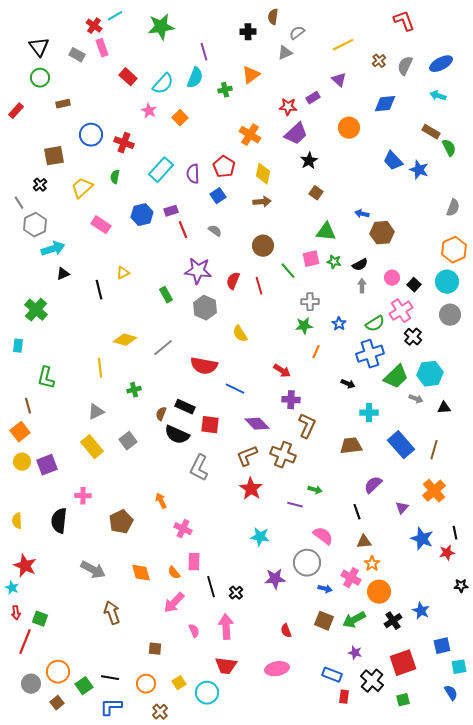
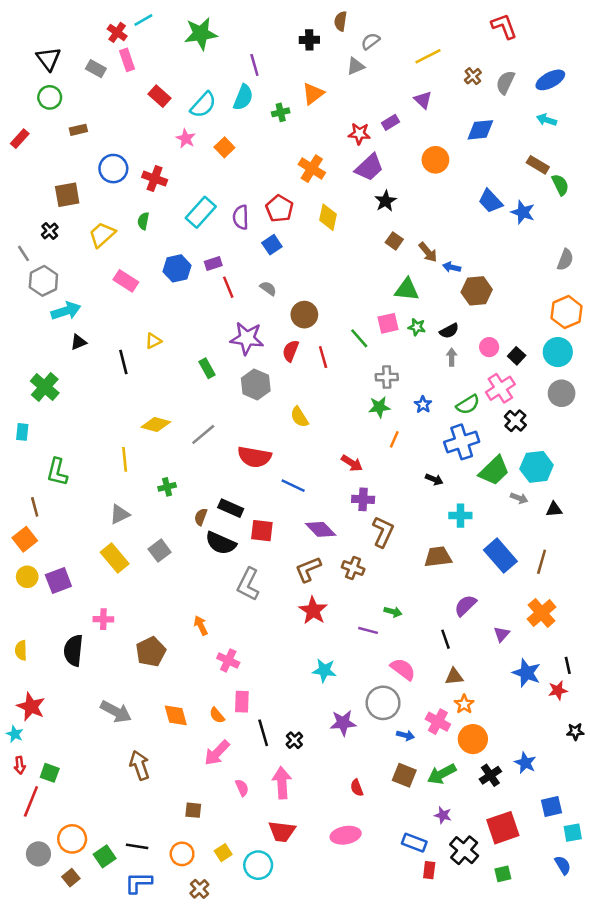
brown arrow: (262, 202) -> (428, 252), moved, turned 54
brown circle: (263, 246) -> (304, 315), moved
brown cross: (283, 455) -> (353, 568), size x0.7

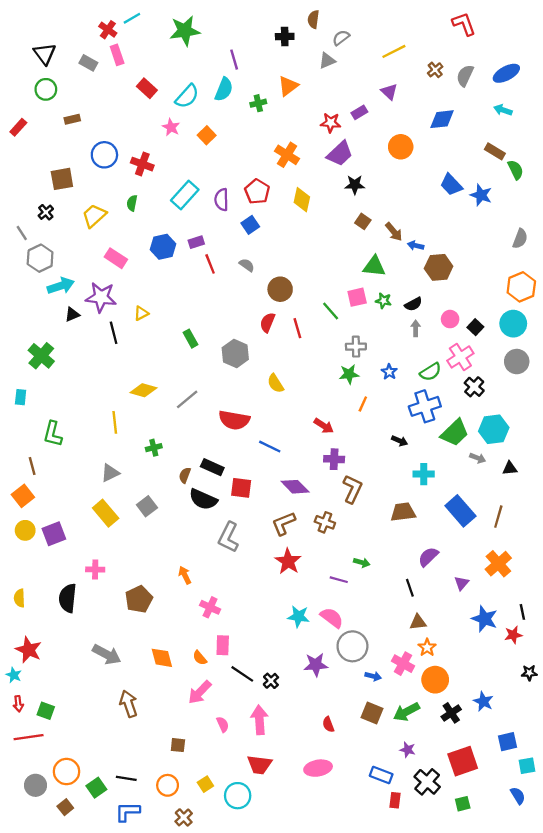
black star: (386, 201) -> (355, 185), turned 30
purple star: (247, 338) -> (101, 297), moved
pink semicircle: (403, 669) -> (332, 618), moved
black line: (263, 733) -> (242, 674), turned -40
red line: (31, 801) -> (29, 737), turned 60

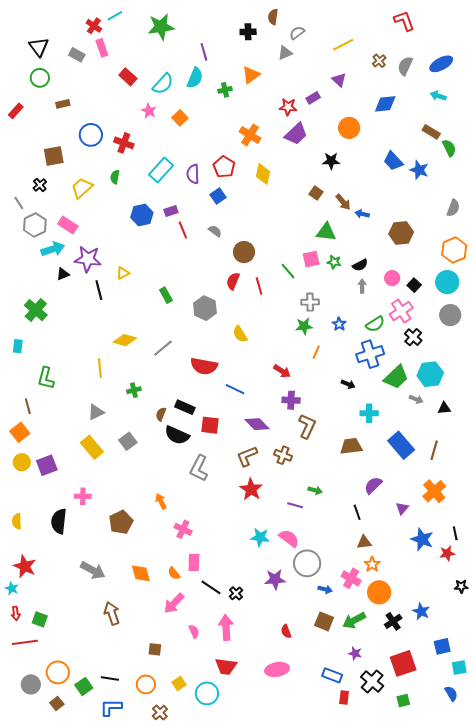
black star: (355, 185) -> (331, 161), moved
pink rectangle: (116, 258) -> (68, 225), moved
brown hexagon: (439, 267) -> (401, 233), moved

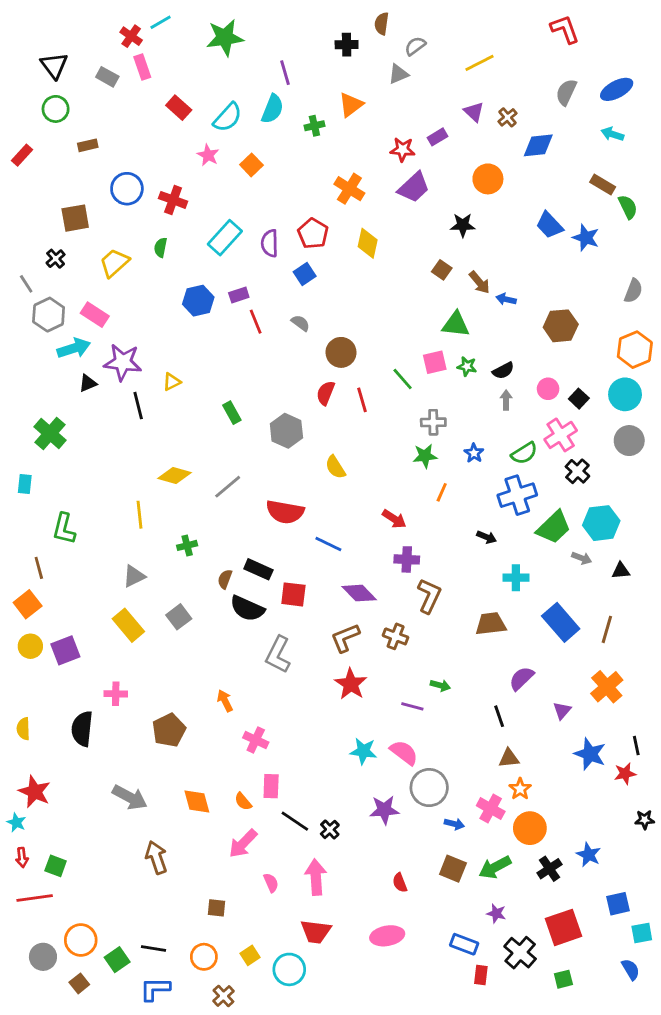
brown cross: (379, 61) -> (507, 117), moved

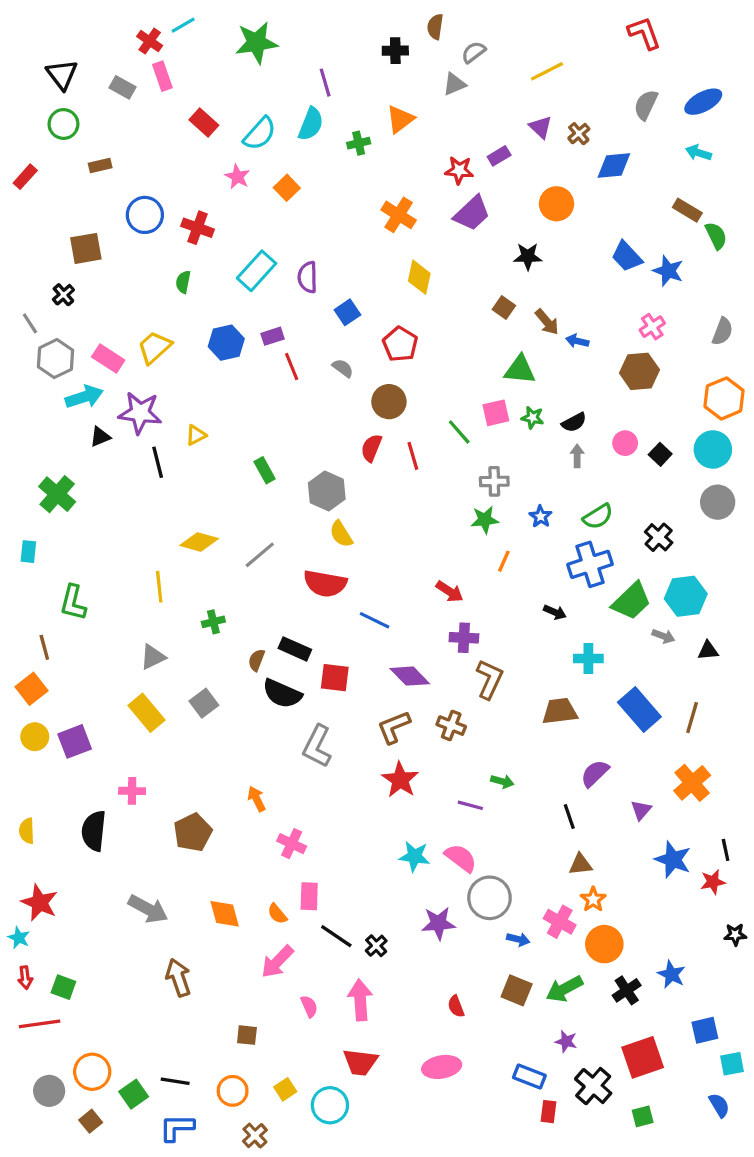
red pentagon: (313, 233) -> (400, 344), moved
yellow trapezoid: (114, 263) -> (154, 347), moved
pink cross: (561, 435) -> (652, 327), moved, size x0.7
yellow semicircle: (335, 467) -> (341, 534), moved

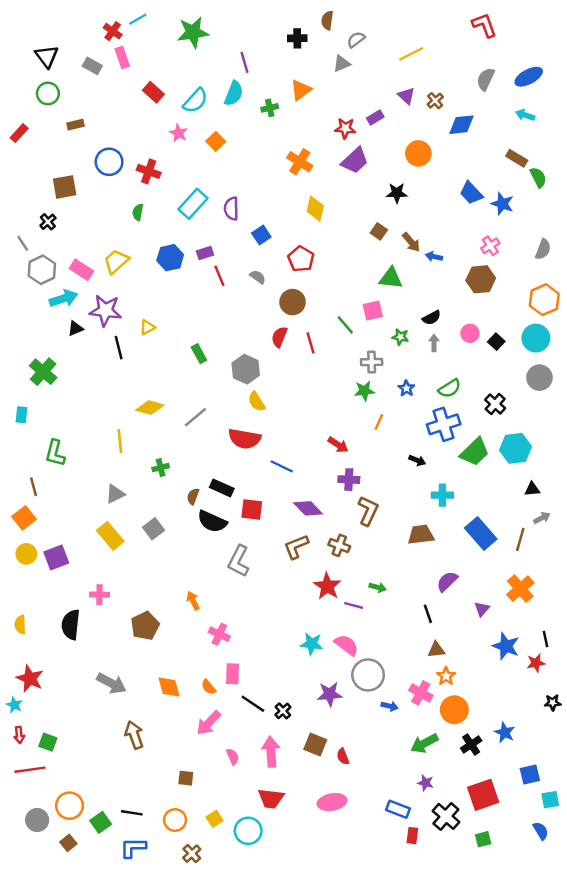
green star: (533, 418) -> (400, 337), moved
gray arrow: (663, 636) -> (542, 518), moved, turned -49
red star: (400, 780) -> (327, 586), moved
brown square: (517, 990) -> (315, 744), moved

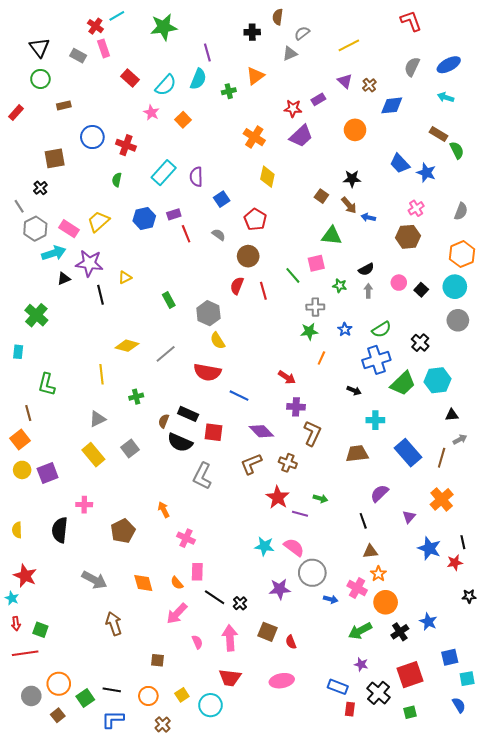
black star: (397, 193) -> (352, 179), moved

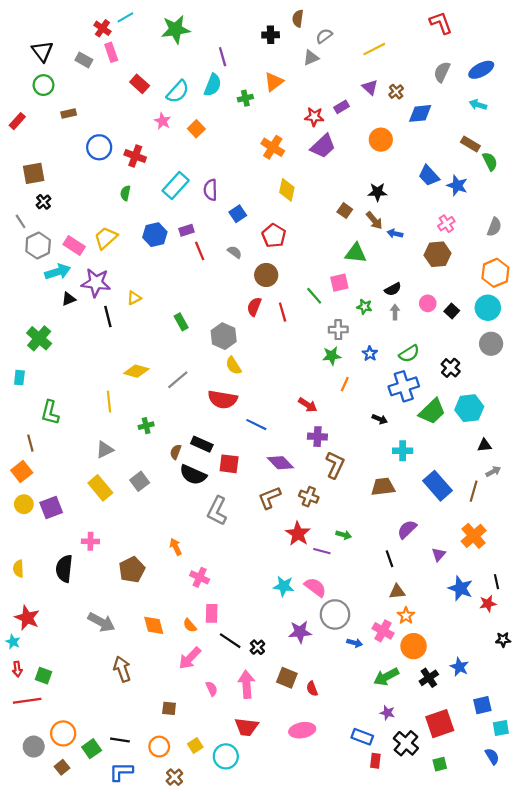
brown square: (55, 158) -> (34, 173), moved

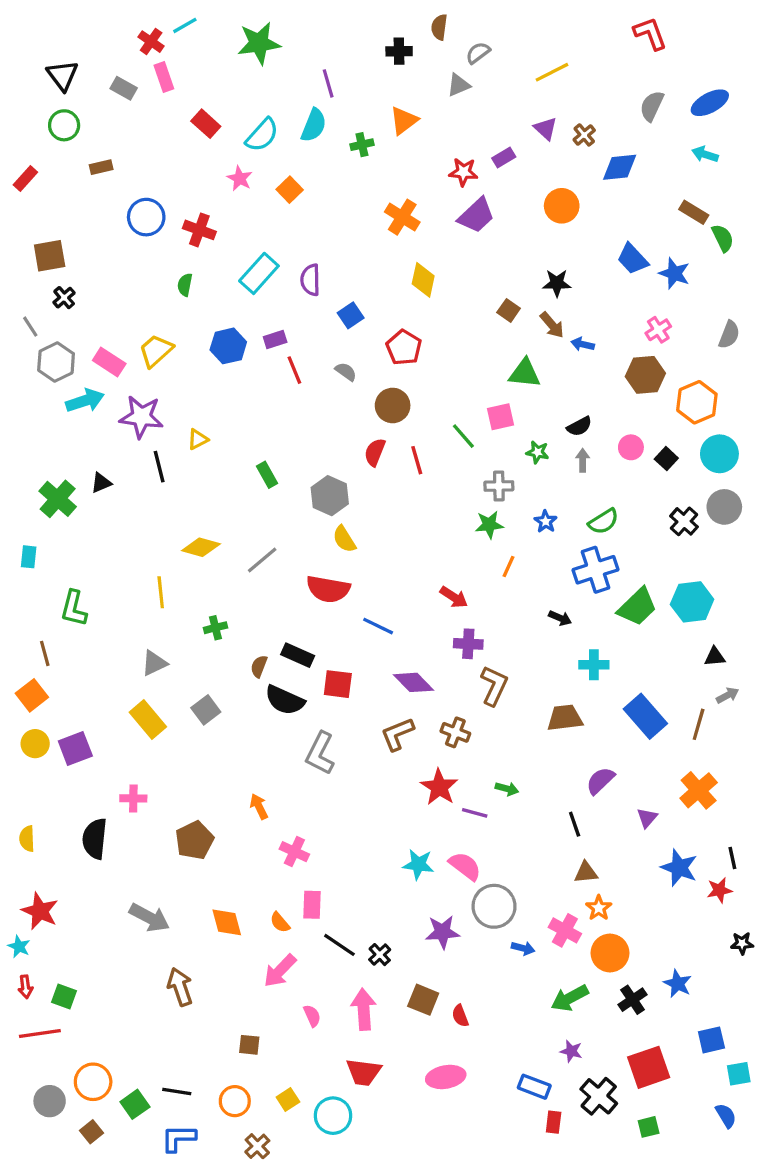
orange hexagon: (495, 273) -> (697, 402), moved
black triangle: (69, 299) -> (101, 483), moved
black cross: (451, 368) -> (684, 521), moved

